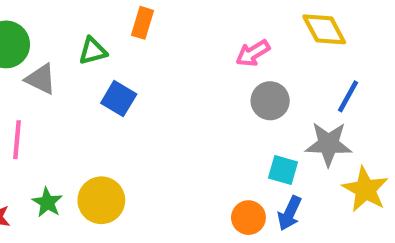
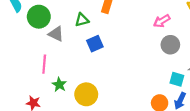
blue square: (119, 99) -> (95, 44), turned 35
green star: (47, 202) -> (59, 85), moved

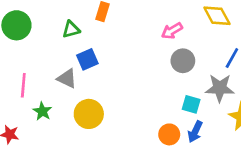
gray triangle: (56, 34) -> (67, 78), moved
yellow circle: (86, 94) -> (89, 114), moved

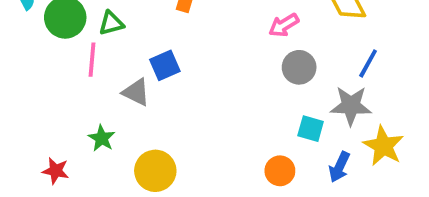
green triangle: (71, 29) -> (111, 23), moved
pink line: (23, 85) -> (92, 60), moved
yellow circle: (89, 114) -> (155, 171), moved
blue arrow: (195, 132) -> (339, 167), moved

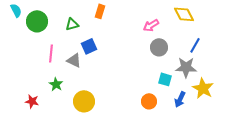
green triangle: (111, 23) -> (72, 24), moved
pink line: (92, 60) -> (51, 53), moved

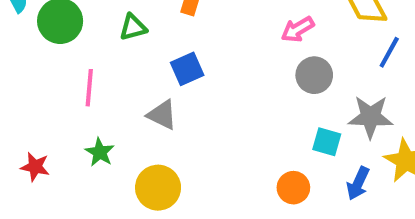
blue line: (195, 45) -> (389, 52), moved
blue square: (89, 46) -> (187, 69), moved
gray triangle: (74, 60) -> (162, 115), moved
red star: (32, 101) -> (35, 167), moved

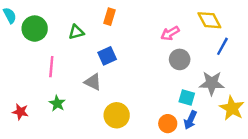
blue arrow: (358, 183) -> (190, 120), moved
yellow circle: (158, 188) -> (117, 115), moved

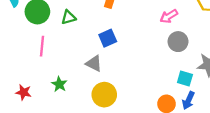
green triangle: (76, 32) -> (69, 17), moved
pink line: (51, 67) -> (42, 46), moved
yellow circle: (117, 115) -> (104, 95), moved

